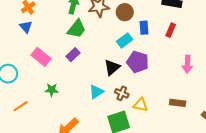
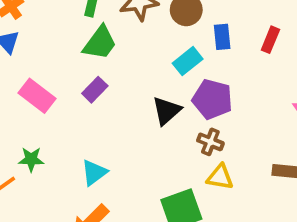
green star: (52, 90) -> (31, 159), moved
cyan triangle: (96, 92) -> (94, 173), moved
brown cross: (122, 93) -> (210, 142), moved

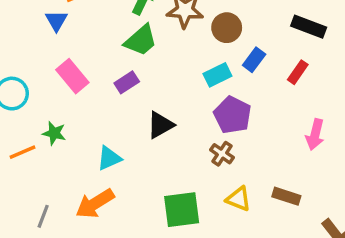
blue rectangle: (222, 37) -> (254, 60), turned 30
black triangle: (166, 111) -> (160, 125), moved
yellow triangle: (220, 177) -> (238, 199), moved

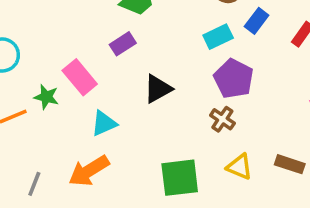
pink rectangle: (72, 76) -> (80, 77), moved

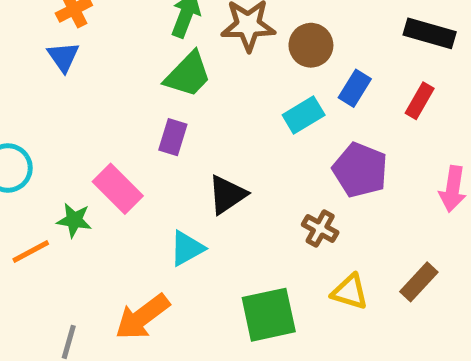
purple rectangle: (123, 44) -> (173, 137), turned -35
purple pentagon: (234, 79) -> (360, 170), moved
cyan triangle: (104, 123) -> (187, 248), moved
brown rectangle: (290, 164) -> (419, 282), turned -60

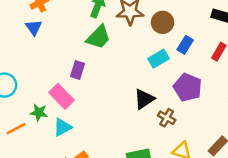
purple rectangle: (173, 137) -> (77, 70), moved
black triangle: (227, 195) -> (144, 99), moved
cyan triangle: (187, 248) -> (62, 127), moved

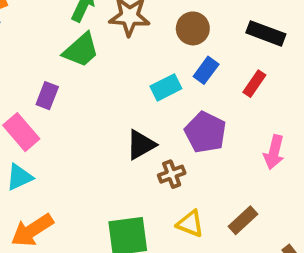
brown circle: (163, 22) -> (193, 28), moved
brown cross: (167, 118) -> (172, 174), turned 36

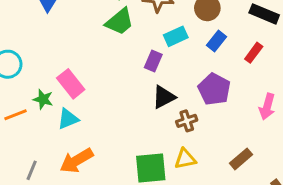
cyan rectangle: (166, 87) -> (176, 36), moved
purple rectangle: (47, 96) -> (153, 61), moved
yellow triangle: (190, 224) -> (185, 159), moved, turned -35

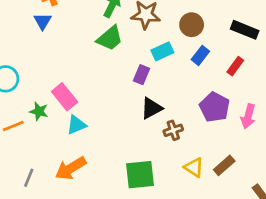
purple pentagon: (214, 89) -> (215, 107), moved
cyan triangle: (68, 119) -> (76, 125), moved
yellow triangle: (185, 159) -> (194, 167), moved, turned 45

